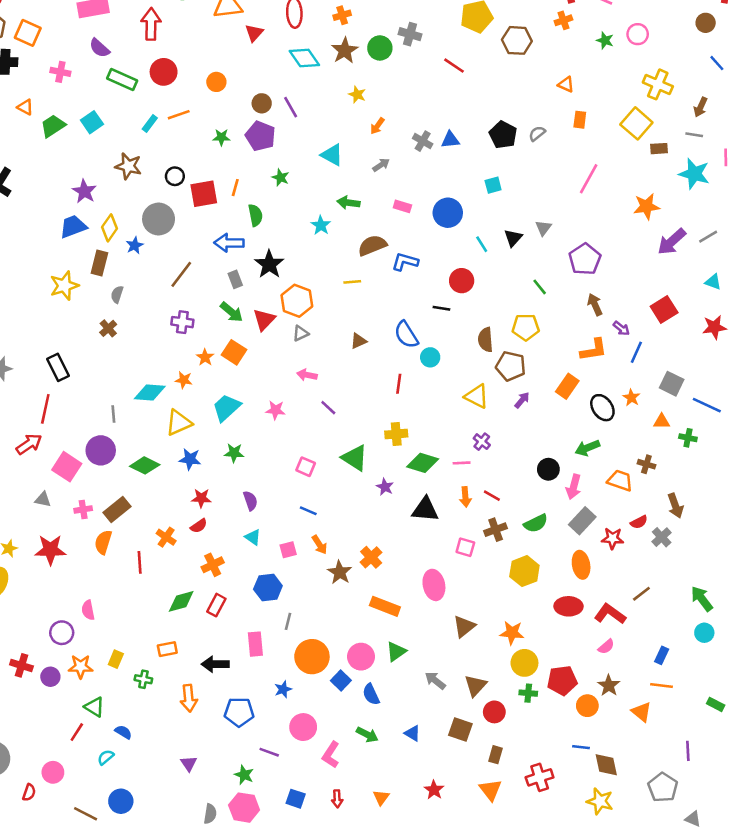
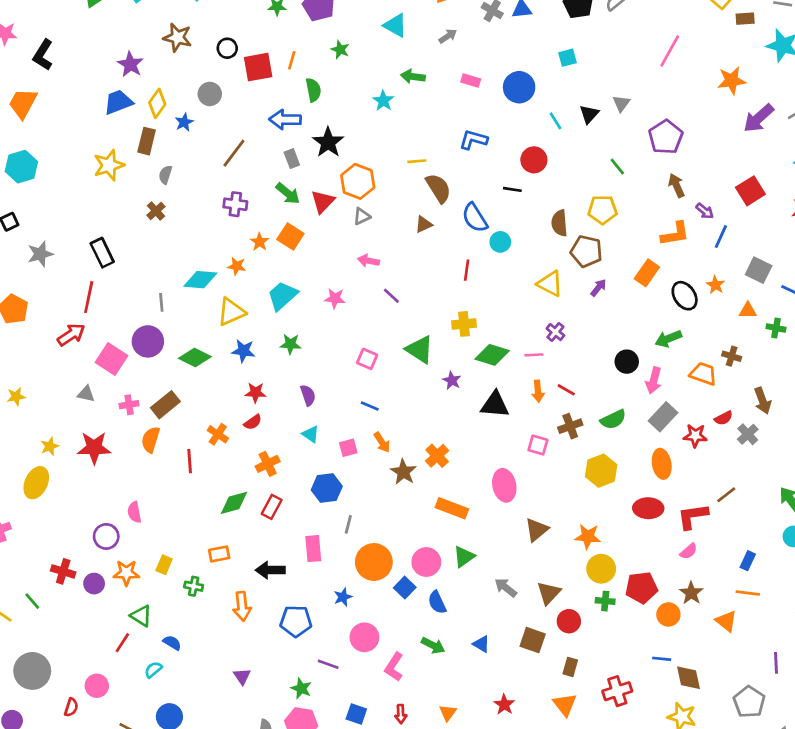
gray circle: (159, 219) -> (210, 94), size x0.7
brown semicircle: (372, 245) -> (438, 188), moved, turned 80
red L-shape: (610, 614) -> (693, 516), turned -44

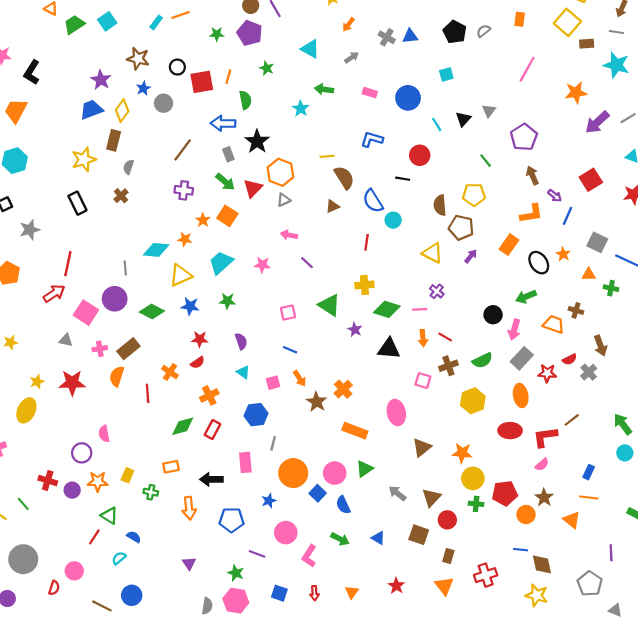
blue star: (184, 122) -> (143, 88), moved
black rectangle: (102, 253) -> (77, 203), moved
pink square: (367, 359) -> (288, 313), turned -35

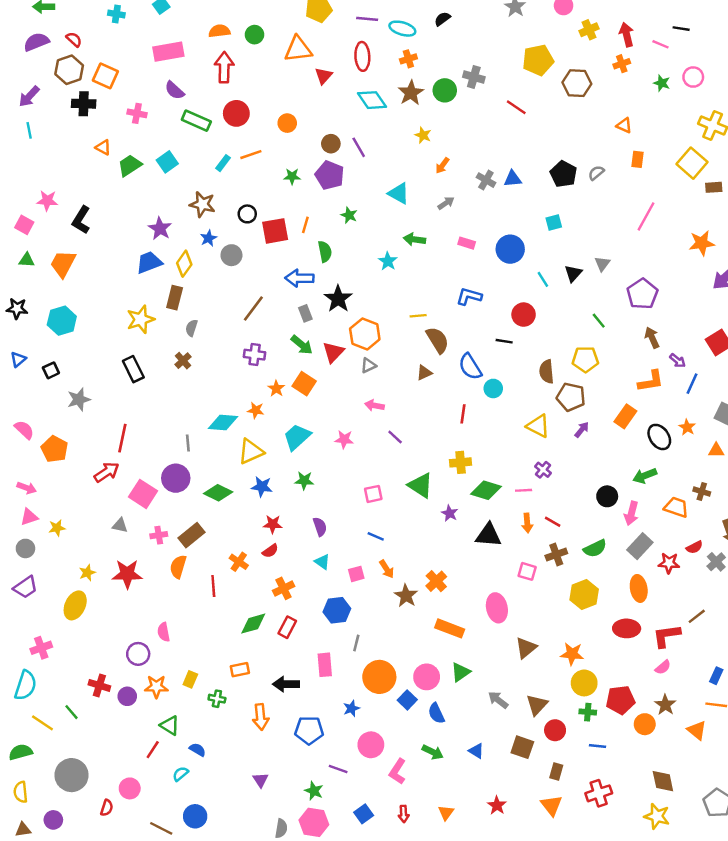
blue line: (521, 550) -> (597, 746), moved
blue square: (279, 593) -> (364, 814), turned 35

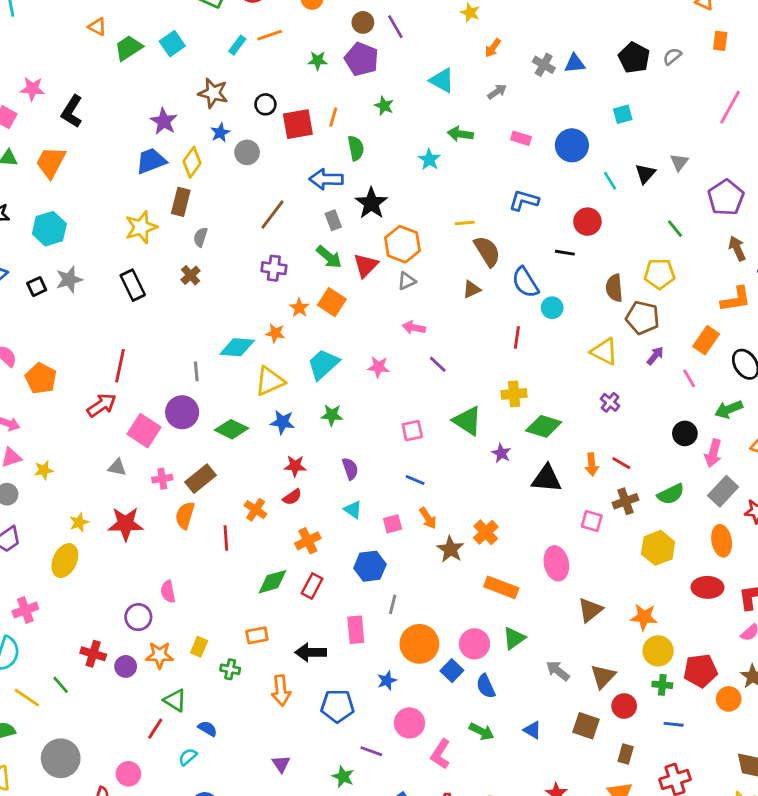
gray star: (79, 399) -> (69, 279), moved
pink line: (524, 490) -> (689, 378), moved, turned 63

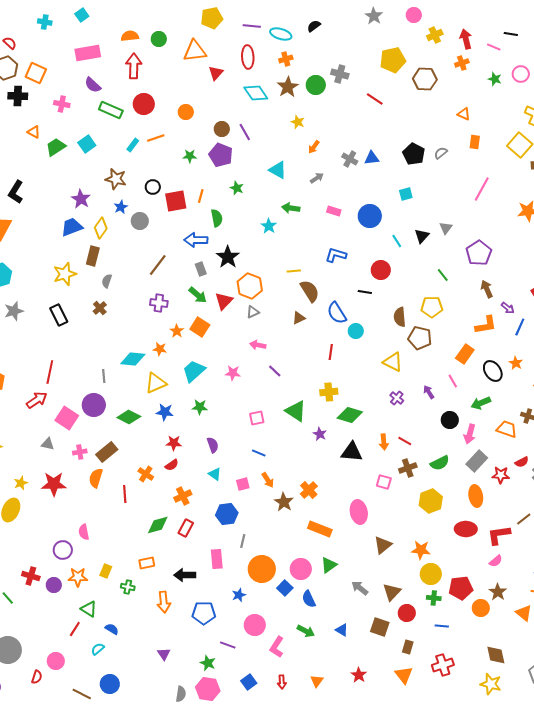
purple arrow: (655, 356) -> (429, 392), moved, turned -72

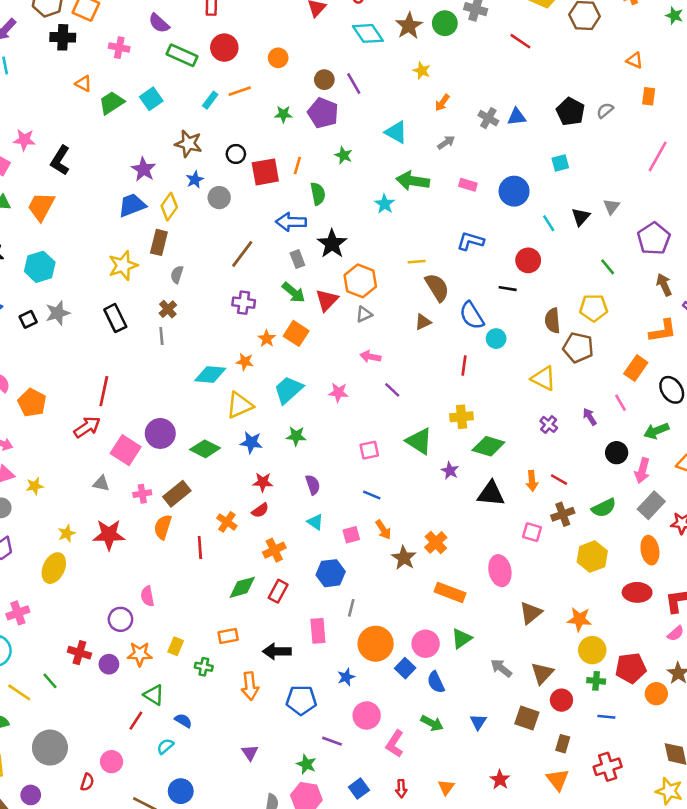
green arrow: (291, 208) -> (413, 181), size x1.4
gray line: (104, 376) -> (161, 336), moved
blue triangle: (342, 630) -> (478, 722), turned 32

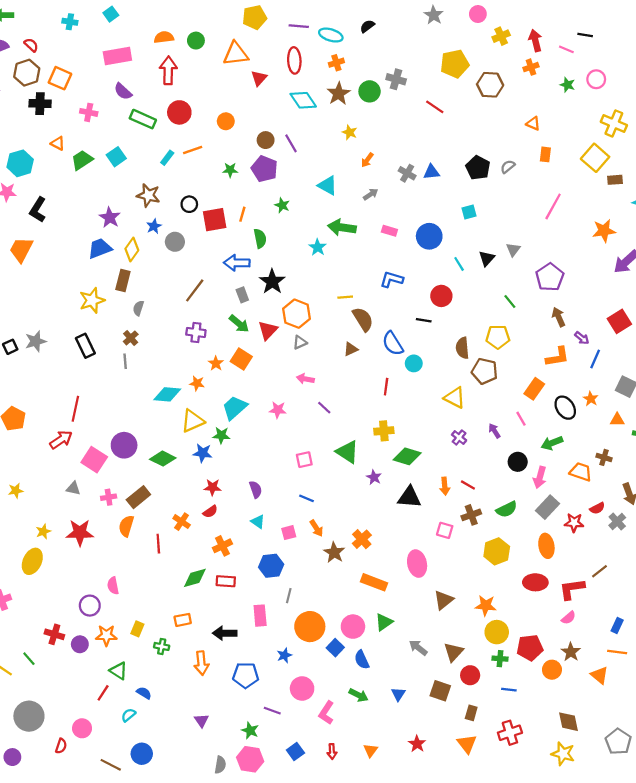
cyan hexagon: (40, 267) -> (20, 163), moved
green star: (296, 436) -> (221, 435), moved
red rectangle: (278, 591) -> (226, 581), turned 66

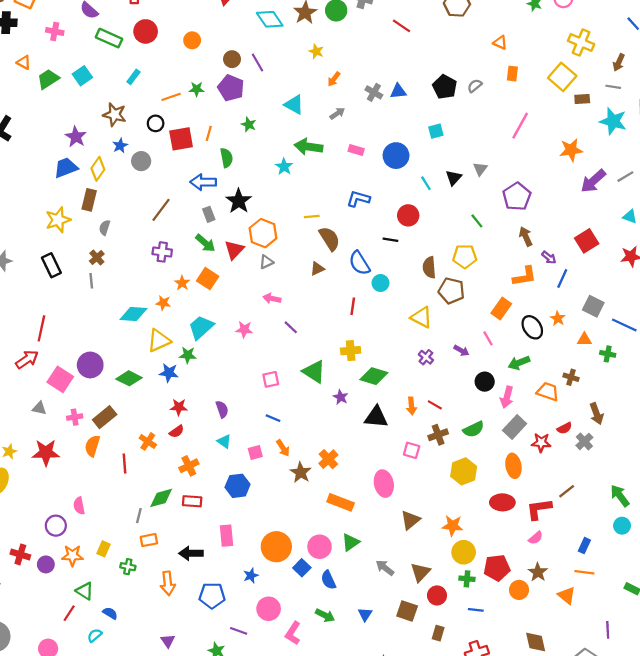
orange line: (193, 150) -> (171, 97), moved
purple arrow: (494, 431) -> (461, 351), turned 152
gray line: (289, 596) -> (139, 516), moved

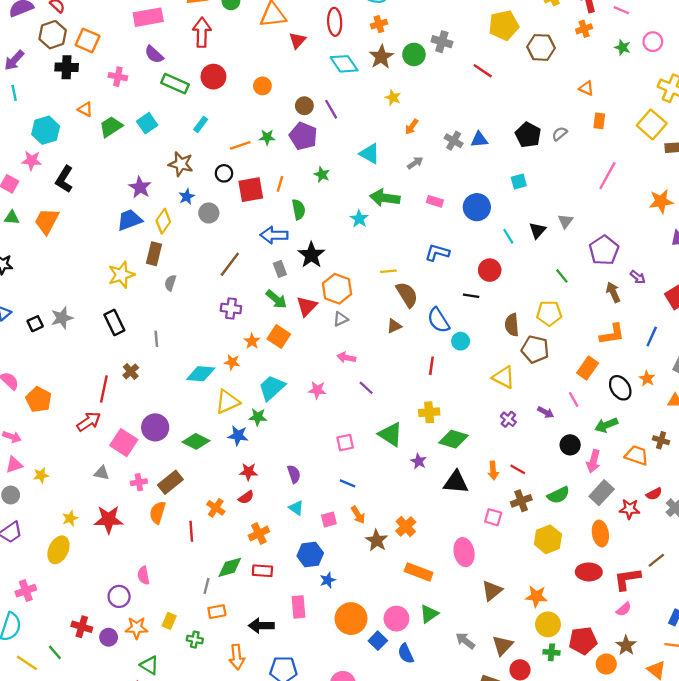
brown cross: (97, 257) -> (131, 371), moved
purple arrow: (549, 257) -> (638, 277), moved
blue star: (251, 576) -> (328, 580), moved

